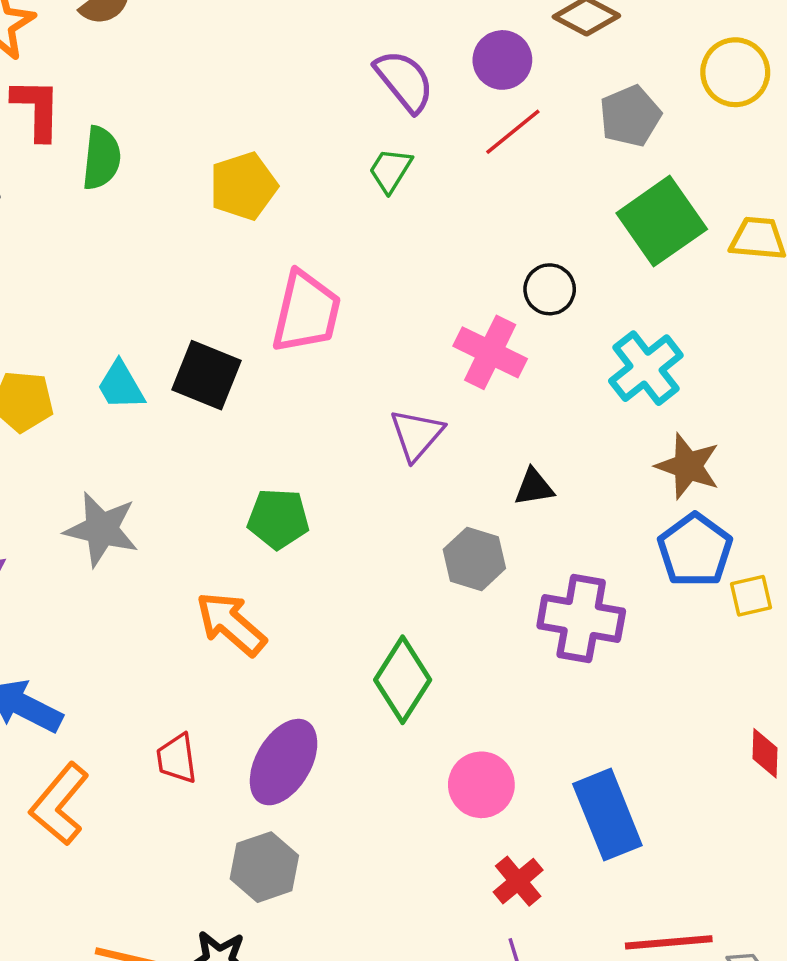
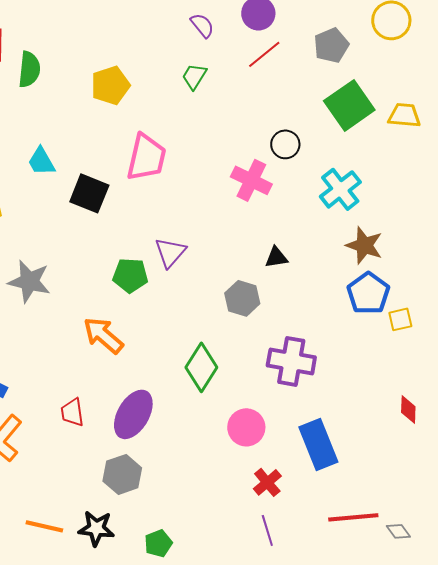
purple semicircle: (404, 81) -> (202, 25), size x0.7
cyan trapezoid: (121, 386) -> (41, 161), moved
purple triangle: (417, 435) -> (170, 252), moved
purple cross: (581, 618) -> (291, 361), moved

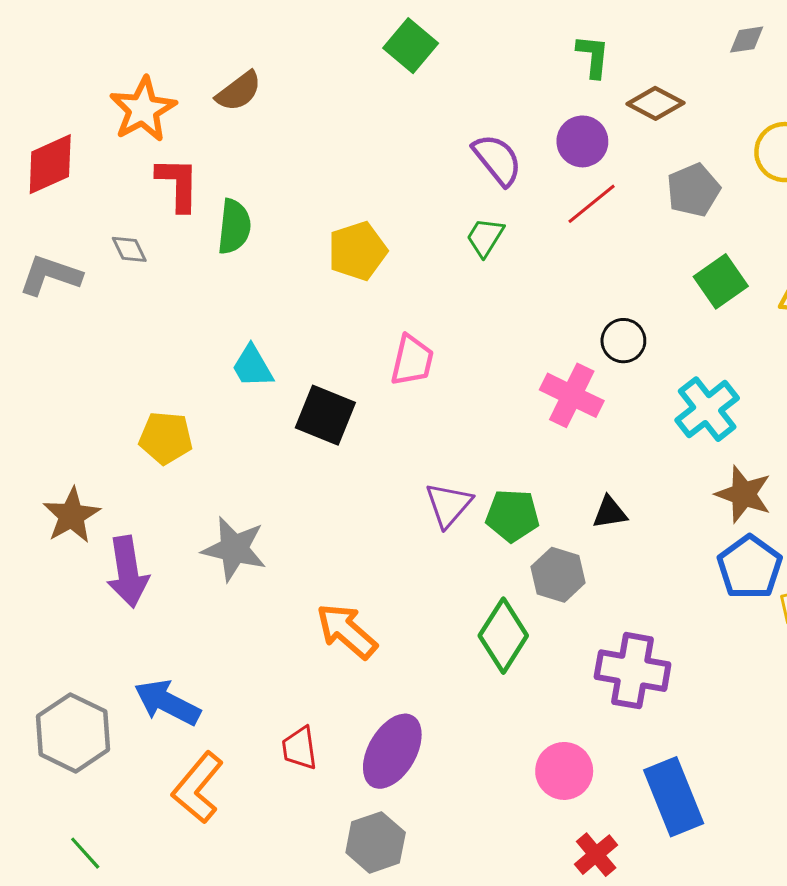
purple semicircle: (202, 25) -> (497, 160), size x1.4
green square: (349, 105) -> (721, 281), size x0.7
pink trapezoid: (146, 157) -> (412, 360), size x0.7
green pentagon: (130, 275) -> (512, 515), moved
green diamond: (201, 367) -> (503, 636), moved

